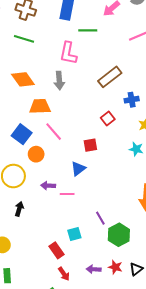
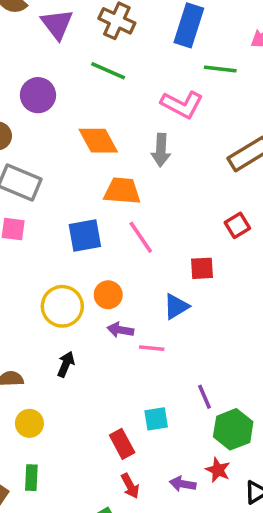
pink L-shape: (68, 53) -> (182, 104), turned -80
blue square: (22, 134) -> (85, 235), turned 36
orange circle: (36, 154) -> (108, 295), moved
red star: (115, 267) -> (218, 470), moved

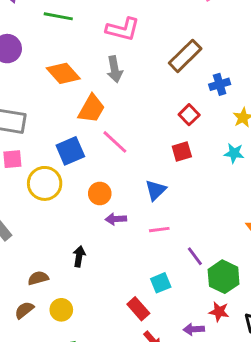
orange trapezoid: (122, 191) -> (91, 109), turned 128
red square: (202, 268) -> (182, 152), moved
yellow circle: (62, 306) -> (45, 183), moved
pink line: (152, 348) -> (159, 230), moved

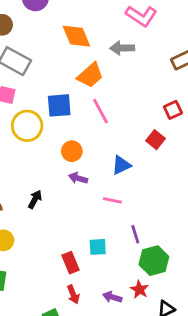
gray arrow: (115, 69) -> (122, 48), turned 80
red square: (182, 152) -> (156, 140), turned 36

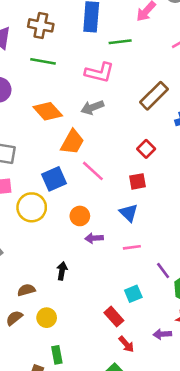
red square: (173, 110) -> (146, 149), moved
red square: (156, 140) -> (137, 181), moved, turned -30
blue triangle: (121, 165) -> (129, 213), turned -30

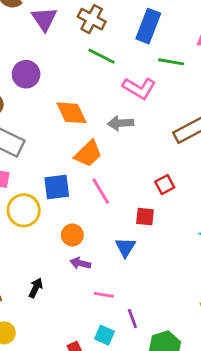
green line: (43, 61) -> (101, 56), moved
pink line: (132, 247) -> (104, 295), moved
purple line: (163, 270) -> (132, 318), moved
cyan square: (133, 294) -> (105, 335), turned 30

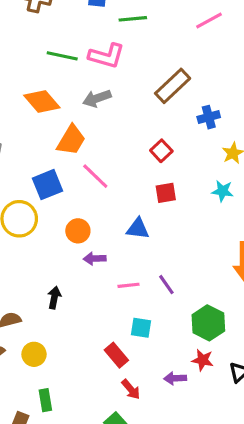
green line: (101, 56) -> (62, 56), moved
red square: (145, 217) -> (166, 193), moved
blue triangle: (125, 247) -> (138, 229), turned -40
purple line: (132, 318) -> (166, 285), moved

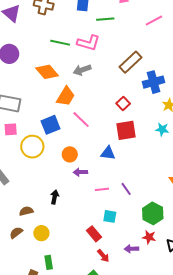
blue cross: (209, 117) -> (154, 82), size x1.5
red square: (166, 193) -> (126, 130), size x1.5

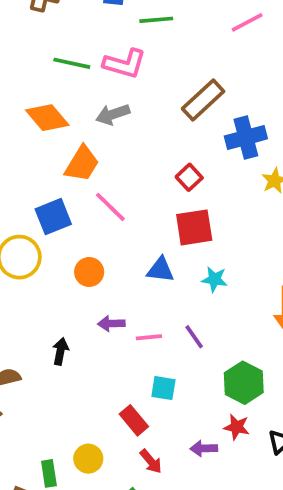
cyan star: (162, 129) -> (214, 279), moved
purple arrow: (80, 172) -> (111, 324), moved
yellow circle: (41, 233) -> (88, 459), moved

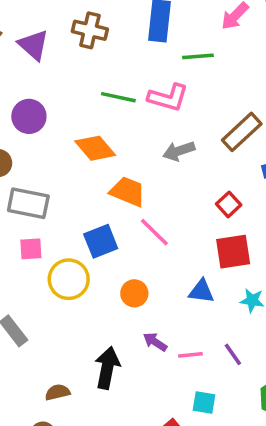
gray arrow: (113, 114) -> (179, 151), moved
orange trapezoid: (82, 164) -> (128, 192), turned -99
purple arrow: (111, 324) -> (155, 342), turned 35
black arrow: (60, 351) -> (107, 368), size x1.6

